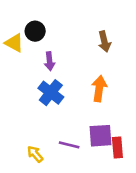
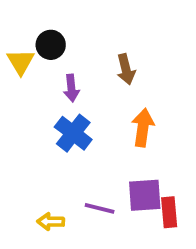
brown arrow: (104, 42) -> (126, 69), moved
yellow triangle: (14, 43) -> (21, 62), turned 30
yellow arrow: (35, 154) -> (51, 222), turned -48

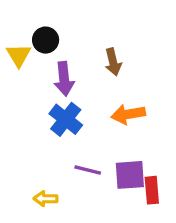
purple arrow: (71, 88) -> (64, 79), size x1.4
orange arrow: (143, 128) -> (128, 114), turned -108
purple line: (100, 208) -> (88, 170), moved

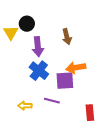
purple square: (130, 175) -> (65, 81), moved
yellow arrow: (46, 199) -> (25, 106), moved

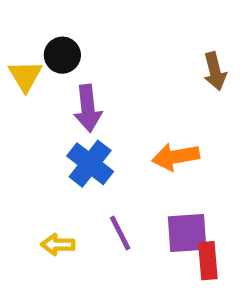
brown arrow: (67, 37) -> (215, 71), moved
purple square: (65, 81) -> (187, 233), moved
purple line: (52, 101) -> (120, 233), turned 49

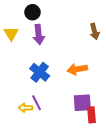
black circle: (62, 55) -> (32, 12), moved
purple arrow: (88, 108) -> (39, 35), moved
purple line: (120, 233) -> (37, 103), moved

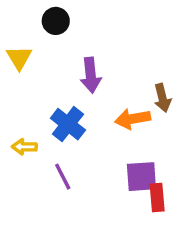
brown arrow: (95, 32) -> (162, 98), moved
purple arrow: (39, 35) -> (91, 75), moved
yellow arrow: (25, 108) -> (24, 147), moved

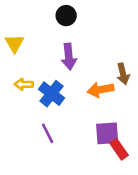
black circle: (56, 21) -> (66, 16), moved
yellow arrow: (24, 147) -> (24, 84), moved
red rectangle: (157, 198) -> (119, 149), turned -30

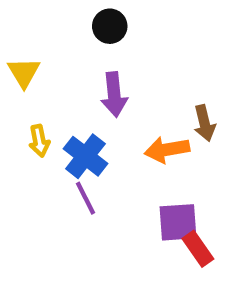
yellow arrow: (24, 84) -> (39, 141), turned -102
purple line: (48, 133) -> (85, 198), moved

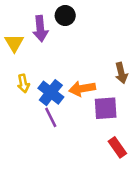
purple arrow: (114, 94) -> (40, 29), moved
orange arrow: (167, 150) -> (82, 89), moved
purple square: (178, 222) -> (106, 108), moved

